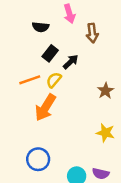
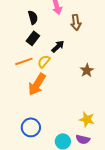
black semicircle: (41, 27) -> (33, 17), turned -112
black rectangle: (50, 53) -> (33, 38), moved
yellow star: (105, 133) -> (87, 119), moved

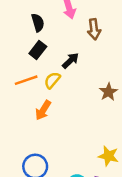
orange arrow: (37, 84) -> (43, 110), size x0.7

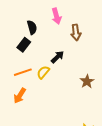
black rectangle: (38, 50) -> (24, 45), moved
orange arrow: (43, 110) -> (20, 96), moved

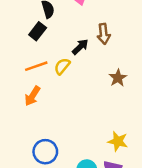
brown arrow: (76, 32) -> (104, 34), moved

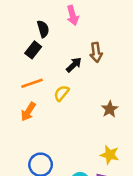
yellow semicircle: (62, 66) -> (62, 93), moved
brown star: (118, 78) -> (110, 109), moved

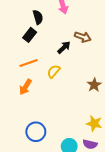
brown arrow: (96, 52) -> (83, 37), turned -63

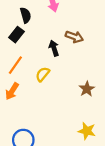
black arrow: (64, 47) -> (54, 48), turned -64
orange line: (29, 63) -> (15, 65), turned -36

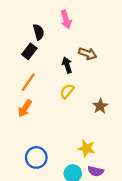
yellow semicircle: (43, 74) -> (67, 91), moved
yellow star: (87, 131) -> (86, 148), moved

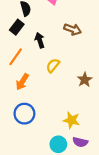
black arrow: (67, 65) -> (40, 40), moved
orange arrow: (25, 108) -> (22, 82), moved
blue circle: (36, 157) -> (24, 114), moved

